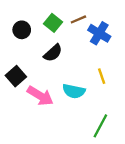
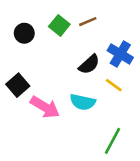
blue cross: (99, 33) -> (120, 54), moved
black semicircle: (53, 53) -> (89, 64), moved
yellow line: (102, 76) -> (114, 85), turned -35

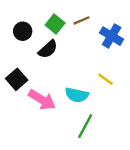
blue cross: (120, 54) -> (112, 36), moved
black semicircle: (89, 64) -> (48, 49), moved
green line: (113, 141) -> (85, 126), moved

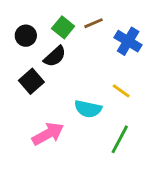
black square: (17, 79) -> (31, 81), moved
pink arrow: (42, 100) -> (48, 134), moved, turned -60
green line: (85, 126) -> (120, 139), moved

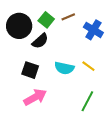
black circle: (26, 36) -> (19, 26), size x1.6
black square: (31, 81) -> (30, 70), moved, turned -30
cyan semicircle: (88, 109) -> (64, 68), moved

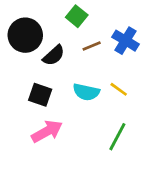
brown line: (68, 17) -> (92, 46), moved
green square: (46, 20) -> (77, 16), moved

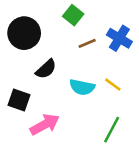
black semicircle: (54, 55) -> (46, 69), moved
black square: (40, 95) -> (19, 100), moved

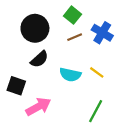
green square: (73, 15) -> (72, 15), moved
black circle: (24, 33) -> (35, 28), moved

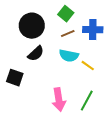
blue cross: (102, 33) -> (93, 30), turned -30
cyan semicircle: (70, 75) -> (69, 56), moved
pink arrow: (38, 107) -> (59, 100), moved, turned 110

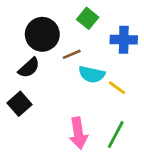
brown line: (68, 34) -> (72, 54), moved
black semicircle: (36, 54) -> (29, 68), moved
black square: (15, 78) -> (20, 104), turned 30

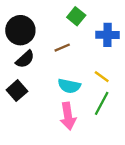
black circle: (42, 34) -> (20, 30), moved
cyan semicircle: (92, 74) -> (69, 86), moved
green line: (116, 135) -> (102, 103), moved

